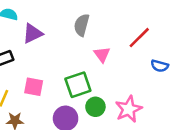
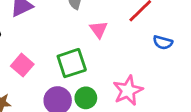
pink square: (34, 87) -> (22, 65), turned 30
green circle: (95, 107) -> (86, 98), moved

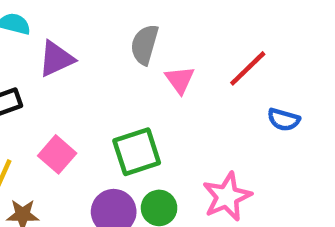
pink triangle: (99, 29) -> (180, 80), moved

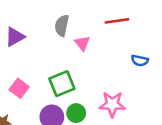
red line: (248, 68) -> (117, 21), moved, turned 40
pink star: (227, 197) -> (112, 104), turned 30

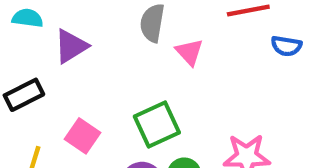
blue semicircle: (140, 60) -> (286, 46), moved

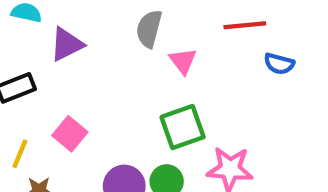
green square: (157, 125) -> (183, 127), moved

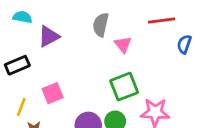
blue semicircle: (279, 64) -> (184, 44), turned 96
pink square: (70, 134) -> (53, 93), turned 30

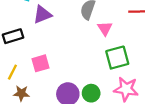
green square: (124, 87) -> (117, 58), moved

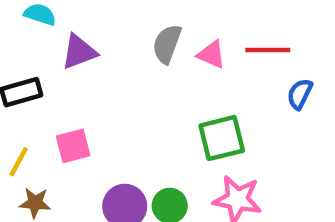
pink triangle: (105, 28) -> (211, 55), moved, turned -35

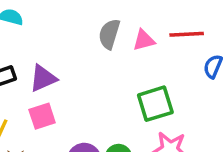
purple triangle: (79, 52) -> (43, 78), moved
pink triangle: (211, 55) -> (144, 40), turned -35

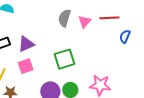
pink triangle: (144, 40) -> (85, 22), turned -32
green square: (155, 104) -> (65, 59), moved

